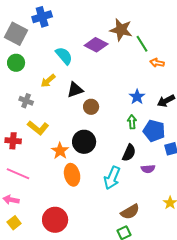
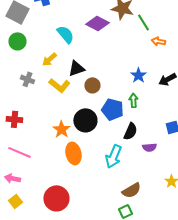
yellow L-shape: (38, 128) -> (59, 85), moved
blue pentagon: (154, 131) -> (112, 109), moved

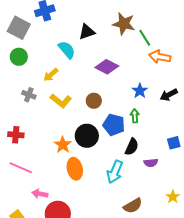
purple diamond: (97, 23) -> (107, 67), moved
orange arrow: (158, 41) -> (160, 57), size x1.5
black triangle: (76, 68) -> (87, 32), moved
pink arrow: (12, 178) -> (40, 194), moved

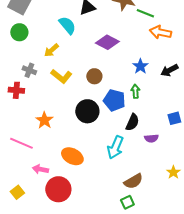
green line: (145, 38) -> (145, 13), turned -36
red cross: (16, 135) -> (16, 90), moved
orange star: (63, 145) -> (44, 120), moved
orange ellipse: (75, 169) -> (72, 156), moved, turned -50

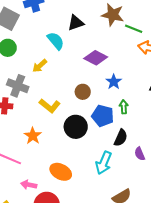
blue star: (140, 66) -> (114, 82), moved
gray cross: (29, 70) -> (18, 86), size x1.5
yellow L-shape: (61, 76) -> (50, 106), moved
purple semicircle: (151, 138) -> (140, 154), turned 72

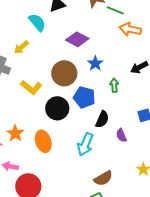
brown circle: (83, 92) -> (64, 73), size x1.6
green arrow: (124, 107) -> (114, 85), moved
orange star: (33, 136) -> (15, 133), moved
orange ellipse: (61, 172) -> (43, 141), moved, turned 45

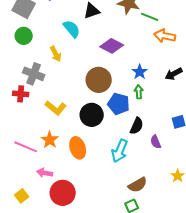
yellow arrow: (21, 47) -> (56, 54), turned -77
blue star: (95, 63) -> (140, 72), moved
green arrow: (114, 85) -> (139, 92), moved
yellow L-shape: (31, 87) -> (56, 108), moved

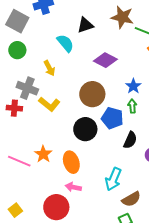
yellow L-shape: (56, 108) -> (49, 104), moved
cyan arrow: (120, 151) -> (113, 179), moved
pink arrow: (45, 173) -> (73, 187), moved

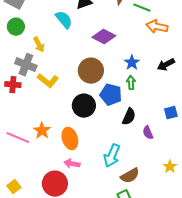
yellow arrow: (49, 68) -> (39, 45), moved

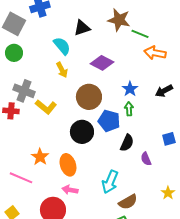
yellow arrow: (39, 45) -> (62, 70), moved
pink line: (18, 138) -> (21, 178), moved

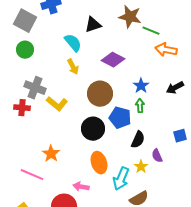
orange ellipse: (68, 165) -> (99, 163), moved
yellow star: (168, 193) -> (141, 167), moved

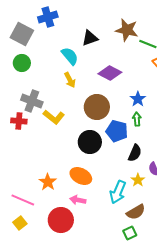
orange star: (51, 154) -> (48, 182), moved
orange ellipse: (99, 163) -> (81, 176), moved, turned -45
pink line: (32, 175) -> (23, 200), moved

